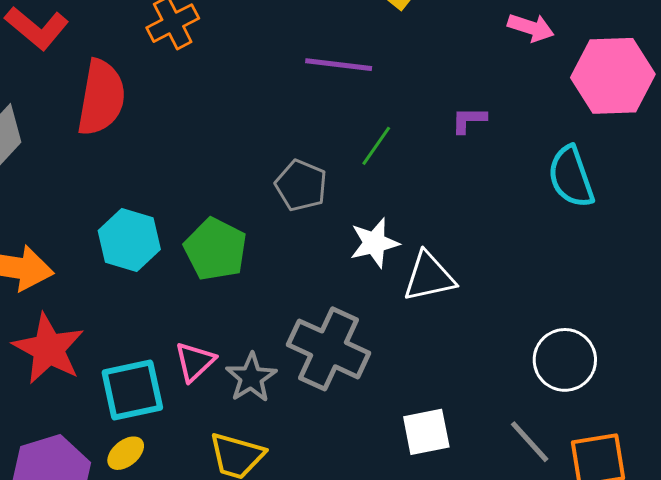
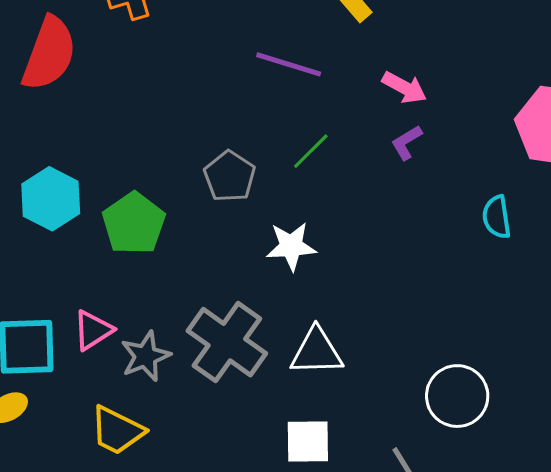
pink arrow: (531, 28) -> (404, 87), moved
purple L-shape: (469, 120) -> (406, 142), turned -42
cyan semicircle: (571, 177) -> (497, 217), size x0.7
white triangle: (429, 277) -> (316, 352), moved

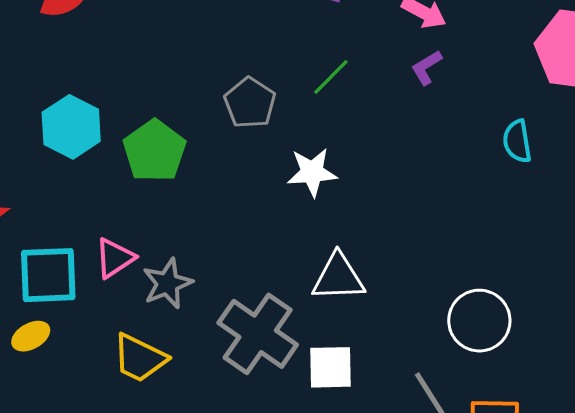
gray cross: (227, 342) -> (258, 334), moved

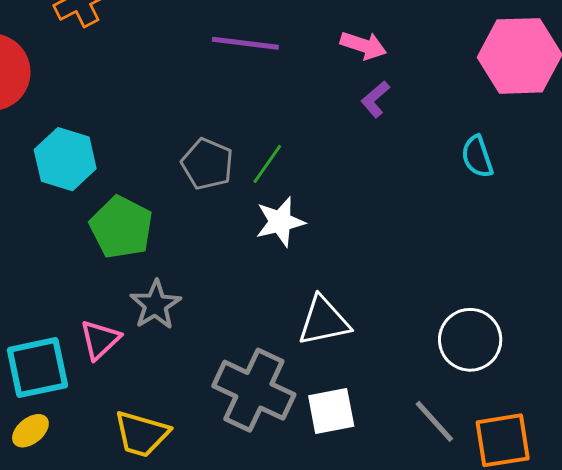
green line: (331, 77) -> (267, 164), moved
cyan hexagon: (71, 127) -> (65, 159), moved
gray star: (167, 283) -> (155, 305), moved

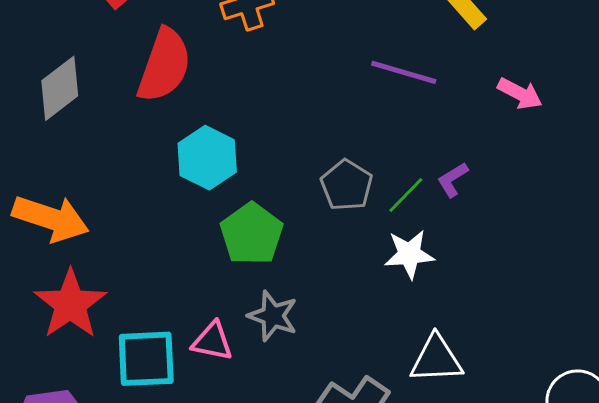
purple L-shape: (375, 99) -> (453, 180), moved
gray star: (155, 305) -> (273, 316), turned -30
pink triangle: (100, 340) -> (212, 341), turned 45

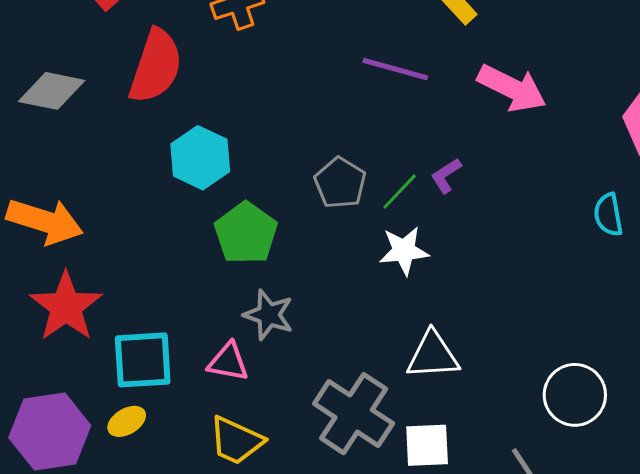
gray diamond: (60, 88) -> (52, 91), turned 50
pink arrow: (520, 94) -> (512, 88), size x1.5
pink triangle: (212, 341) -> (228, 362), moved

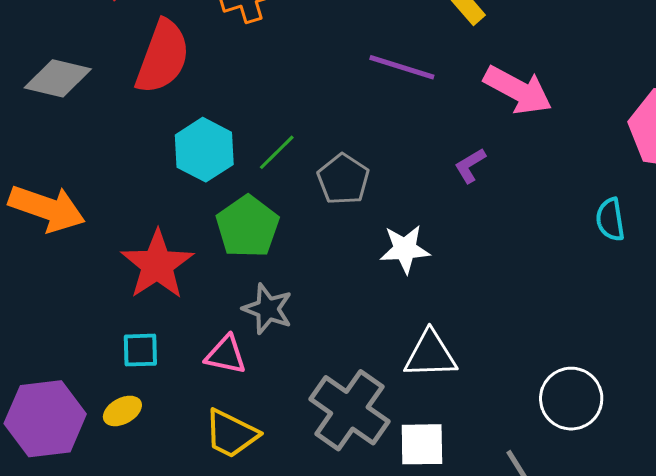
purple L-shape: (446, 175) -> (470, 165), moved
green line: (400, 192) -> (277, 152), moved
red star: (66, 307) -> (157, 265), moved
cyan square: (143, 360) -> (140, 350), size x0.6

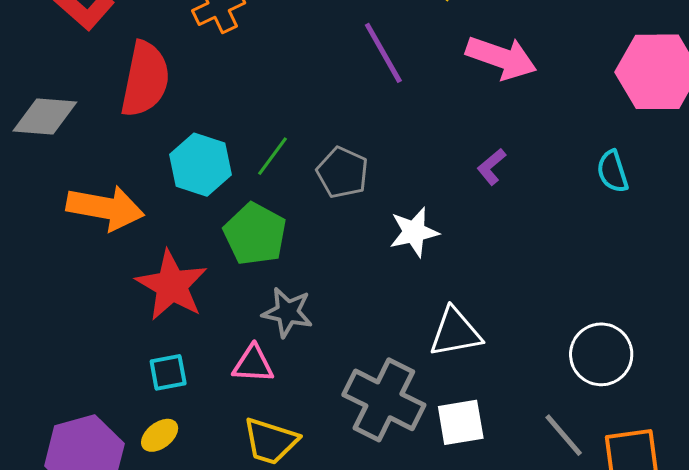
purple line: (402, 67) -> (383, 53), turned 52
purple L-shape: (470, 165) -> (491, 167), moved
orange arrow: (47, 208) -> (105, 208), moved

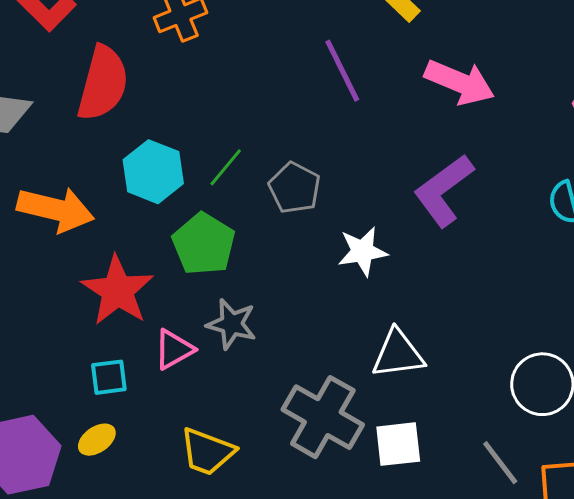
purple L-shape: (491, 167) -> (444, 190), size x2.0
pink triangle: (253, 364) -> (174, 349), moved, turned -36

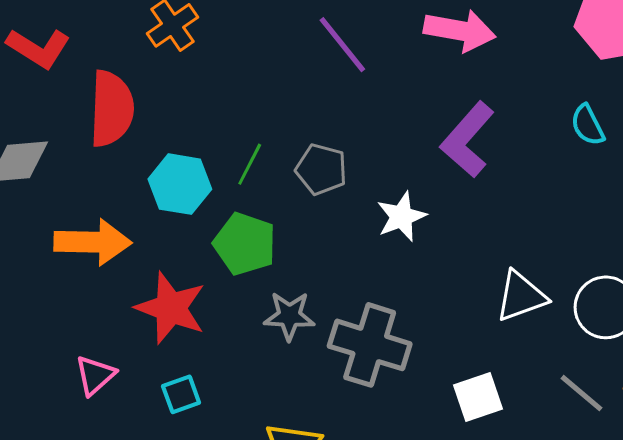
pink triangle: (174, 349) -> (95, 375), moved
white triangle: (398, 354) -> (521, 296), moved
gray cross: (323, 417) -> (370, 345), moved

